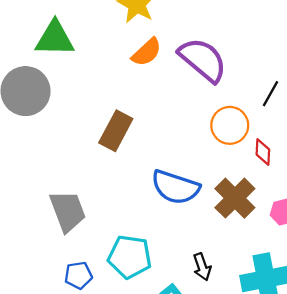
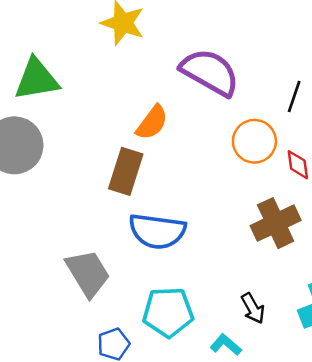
orange semicircle: (147, 52) -> (152, 123), moved
blue semicircle: (175, 187) -> (157, 231), moved
brown cross: (235, 198) -> (276, 223), turned 30

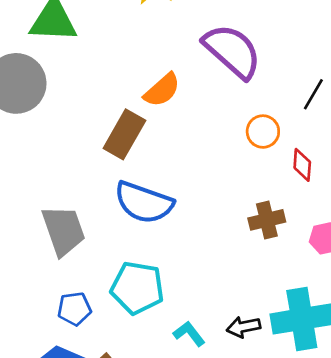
orange circle: (254, 141) -> (263, 132), size x0.7
brown cross: (276, 223) -> (267, 220), size x0.7
black arrow: (253, 308) -> (244, 327), moved, turned 96

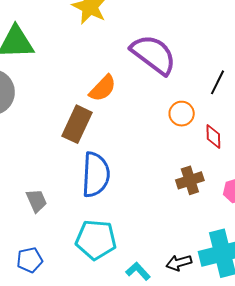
blue semicircle: (144, 203) -> (96, 175), turned -102
gray trapezoid: (63, 230) -> (37, 201), size x0.6
blue pentagon: (74, 309) -> (30, 260), moved

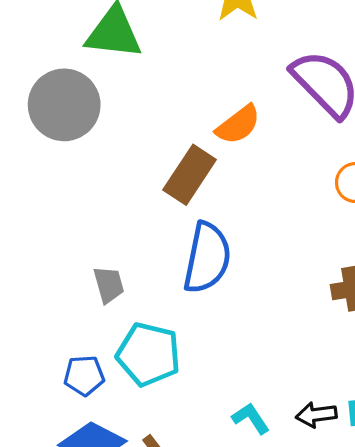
cyan pentagon: (96, 240) -> (148, 354), moved

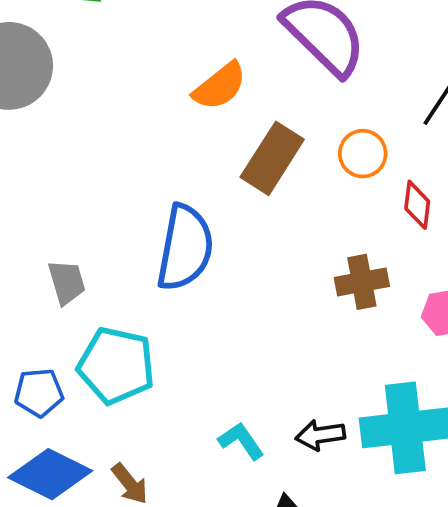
brown rectangle: (190, 175) -> (272, 158), moved

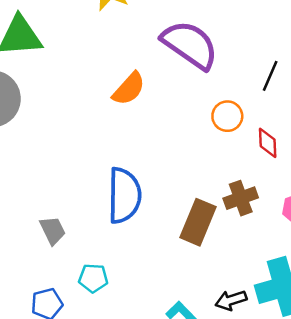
brown rectangle: (272, 158) -> (198, 222), moved
cyan pentagon: (116, 366) -> (93, 278), size x0.6

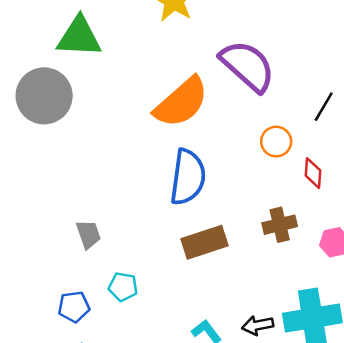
orange semicircle: (129, 89) -> (181, 102), size x1.6
blue semicircle: (124, 195) -> (188, 177), moved
brown rectangle: (198, 222) -> (204, 242), moved, turned 42

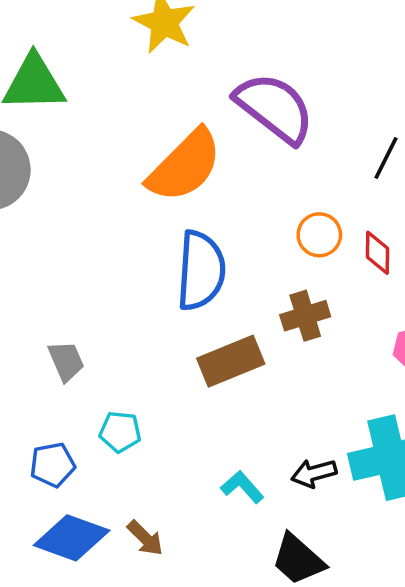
orange circle: (276, 142) -> (319, 235), moved
brown cross: (280, 225) -> (305, 316), moved

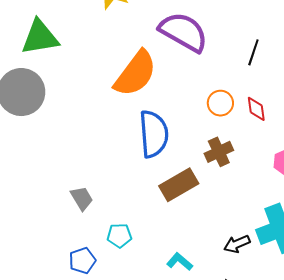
cyan L-shape: (242, 487) -> (180, 262), moved

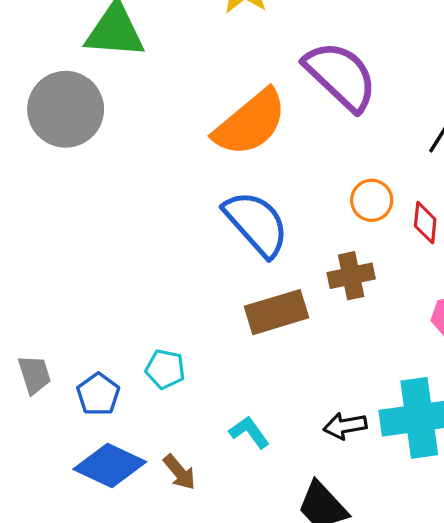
blue semicircle: (154, 134) -> (256, 224), turned -51
gray trapezoid: (82, 198) -> (34, 375), moved
blue pentagon: (82, 261) -> (98, 394), turned -30

